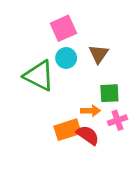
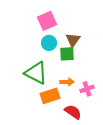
green triangle: (39, 76) -> (36, 73), moved
green square: (109, 93) -> (67, 54), moved
red semicircle: (88, 135) -> (73, 112), moved

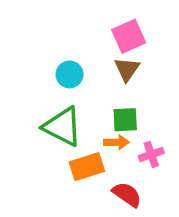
pink square: (47, 21) -> (129, 36), moved
cyan circle: (49, 43) -> (69, 74), moved
green square: (67, 54) -> (125, 120), moved

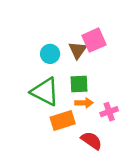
pink square: (129, 36) -> (94, 40), moved
brown triangle: (127, 69) -> (78, 50), moved
green square: (125, 120) -> (79, 84), moved

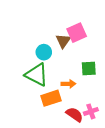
cyan circle: (50, 54) -> (44, 52), moved
green square: (79, 84) -> (89, 69), moved
pink cross: (109, 112) -> (91, 111), moved

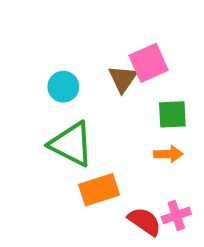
cyan circle: (44, 52) -> (63, 87), moved
green square: (89, 69) -> (172, 114), moved
orange arrow: (68, 84) -> (168, 154), moved

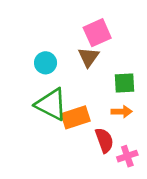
pink square: (149, 63) -> (97, 33), moved
orange rectangle: (99, 190) -> (76, 117), moved
red semicircle: (145, 221) -> (104, 140), moved, turned 35

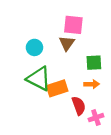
pink square: (97, 33) -> (73, 25), turned 30

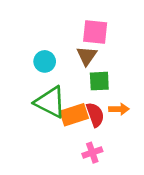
green square: (94, 63) -> (99, 81), moved
red semicircle: (79, 106) -> (95, 115), moved
pink cross: (96, 118) -> (92, 153), moved

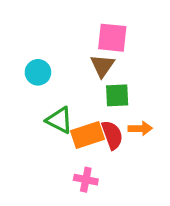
cyan circle: (45, 61) -> (38, 72), moved
green triangle: (50, 102) -> (59, 120), size x0.7
pink cross: (92, 153) -> (86, 180), moved, turned 30

